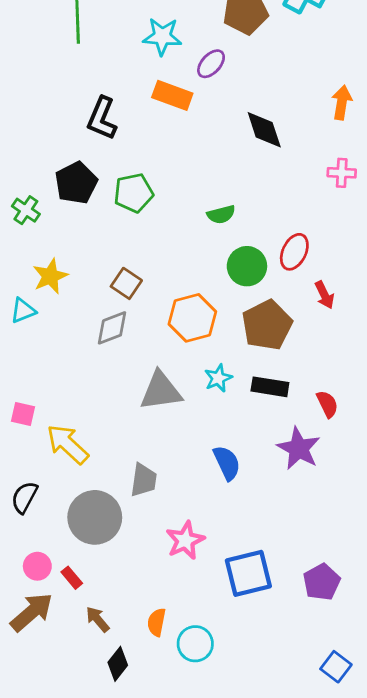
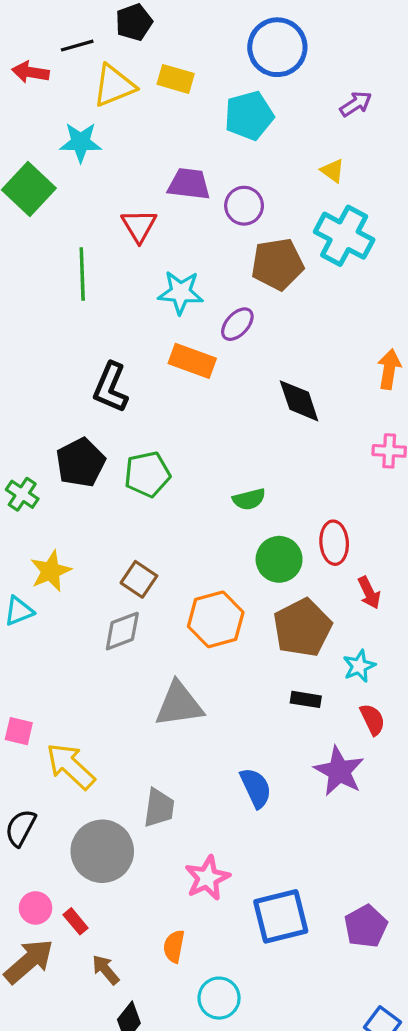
red ellipse: (294, 252) -> (334, 543), turned -30
cyan star: (218, 378) -> (359, 666), moved
black rectangle: (270, 387) -> (306, 699), size x0.7
orange semicircle: (156, 622) -> (174, 946), moved

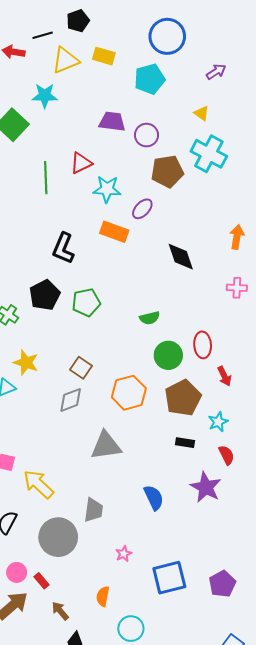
red triangle: (139, 226) -> (81, 163), moved, turned 35
yellow star: (51, 571) -> (26, 363), turned -30
pink star: (207, 878) -> (124, 554), size x0.6

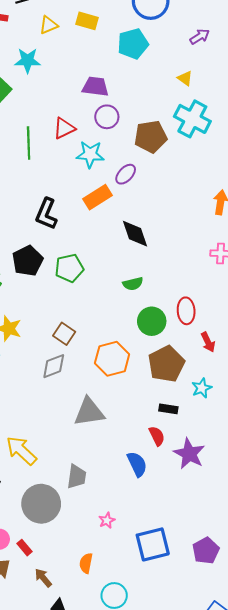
yellow triangle: (65, 60) -> (48, 25), size x0.7
purple circle: (146, 135) -> (107, 117), moved
orange rectangle: (114, 232) -> (97, 197), turned -52
black diamond: (181, 257) -> (135, 234), moved
red semicircle: (226, 455) -> (157, 436), moved

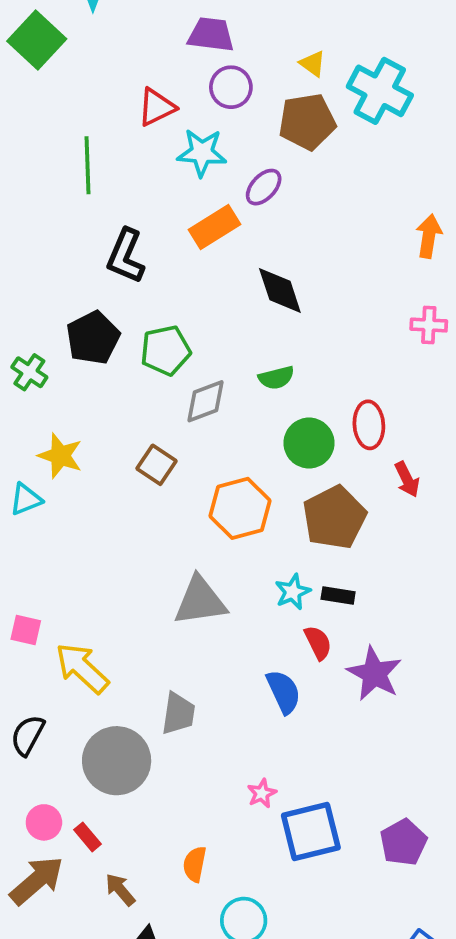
yellow triangle: (185, 78) -> (313, 64), moved
green line: (29, 143) -> (88, 165), moved
gray diamond: (54, 366) -> (206, 401), moved
cyan star: (202, 388) -> (293, 592), moved
pink star: (107, 520) -> (262, 793), moved

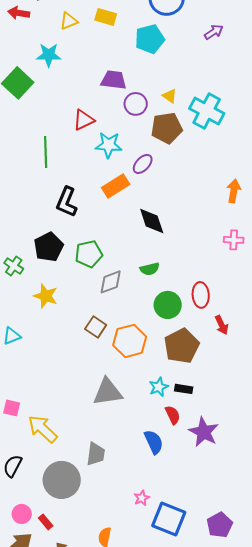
purple circle: (231, 87) -> (136, 104), moved
yellow star: (60, 456) -> (46, 296), moved
brown square: (156, 465) -> (96, 327), moved
blue square: (311, 831) -> (169, 519), turned 36

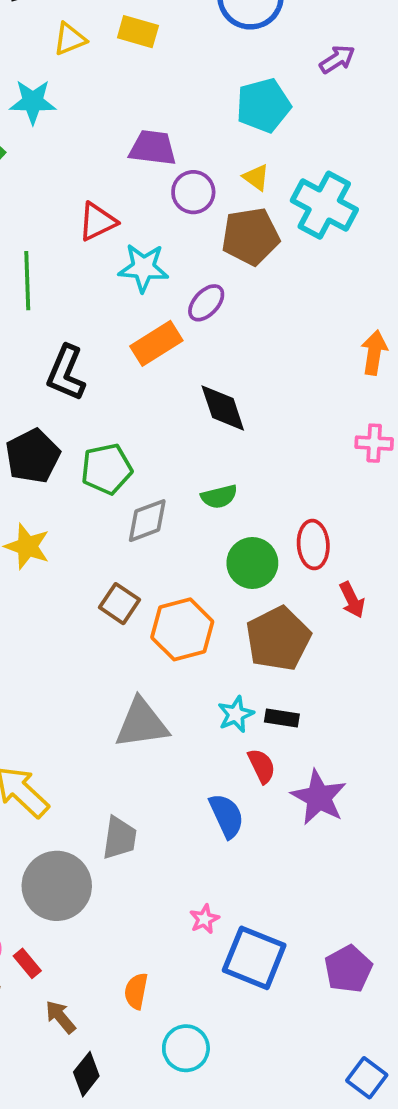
cyan pentagon: (150, 39) -> (263, 105), moved

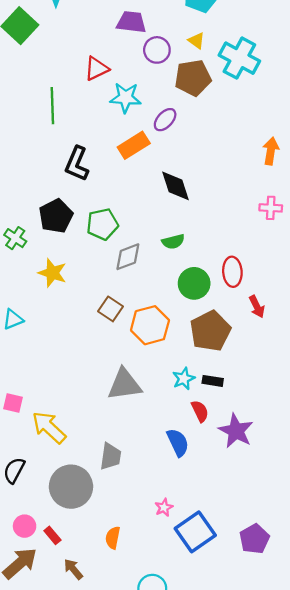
blue square: (254, 958) -> (195, 532), turned 33
orange semicircle: (136, 991) -> (113, 538), moved

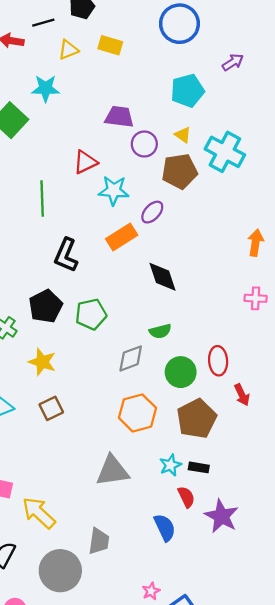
gray diamond: (128, 257) -> (131, 358), moved
brown square: (110, 309) -> (51, 408), moved, turned 30

